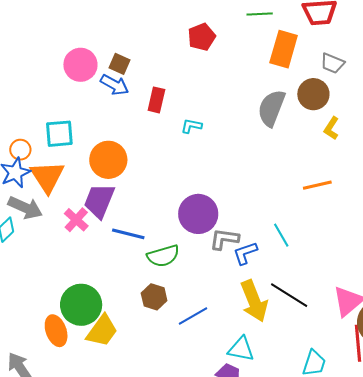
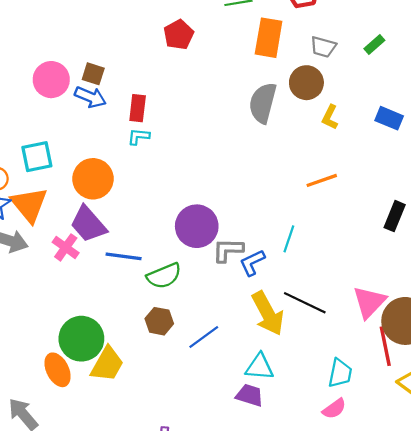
cyan L-shape: (191, 126) -> (139, 136), moved
purple trapezoid: (99, 201) -> (88, 224), turned -57
cyan line: (281, 235) -> (289, 239), turned 55

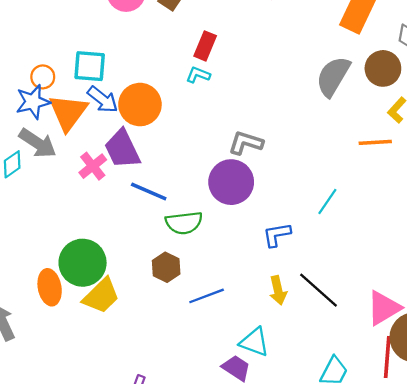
blue arrow: (90, 97) -> (103, 100), moved
orange line: (322, 180) -> (375, 142), moved
cyan line: (289, 239) -> (327, 201), moved
gray L-shape: (228, 250) -> (246, 143), moved
yellow arrow: (268, 313) -> (278, 290), size x0.6

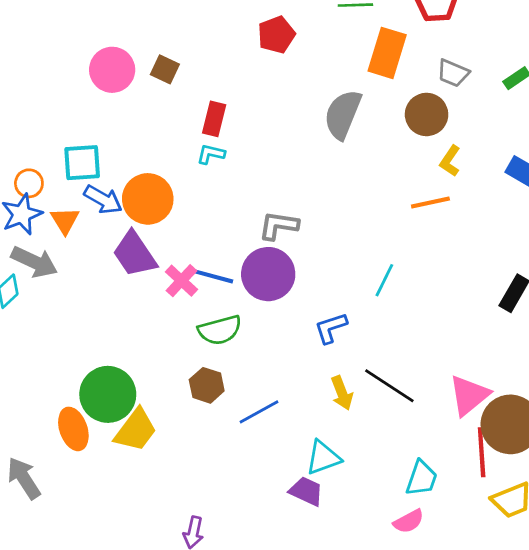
gray semicircle: (333, 76) -> (343, 114), moved
orange triangle: (68, 112) -> (65, 220), size x0.6
pink cross: (93, 166) -> (181, 281), moved
blue line: (149, 192) -> (211, 276), moved
cyan triangle: (254, 342) -> (323, 458), turned -32

